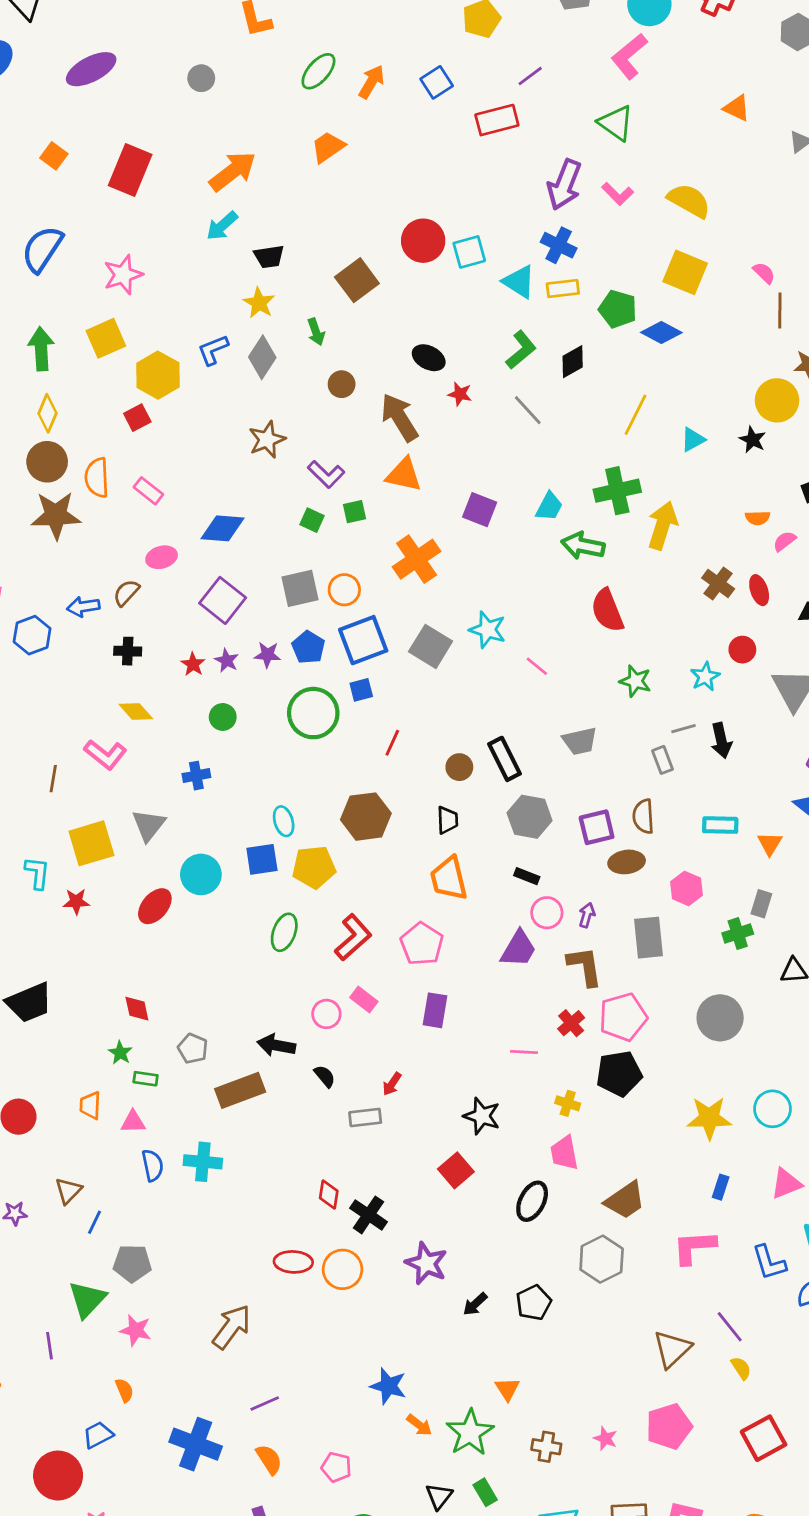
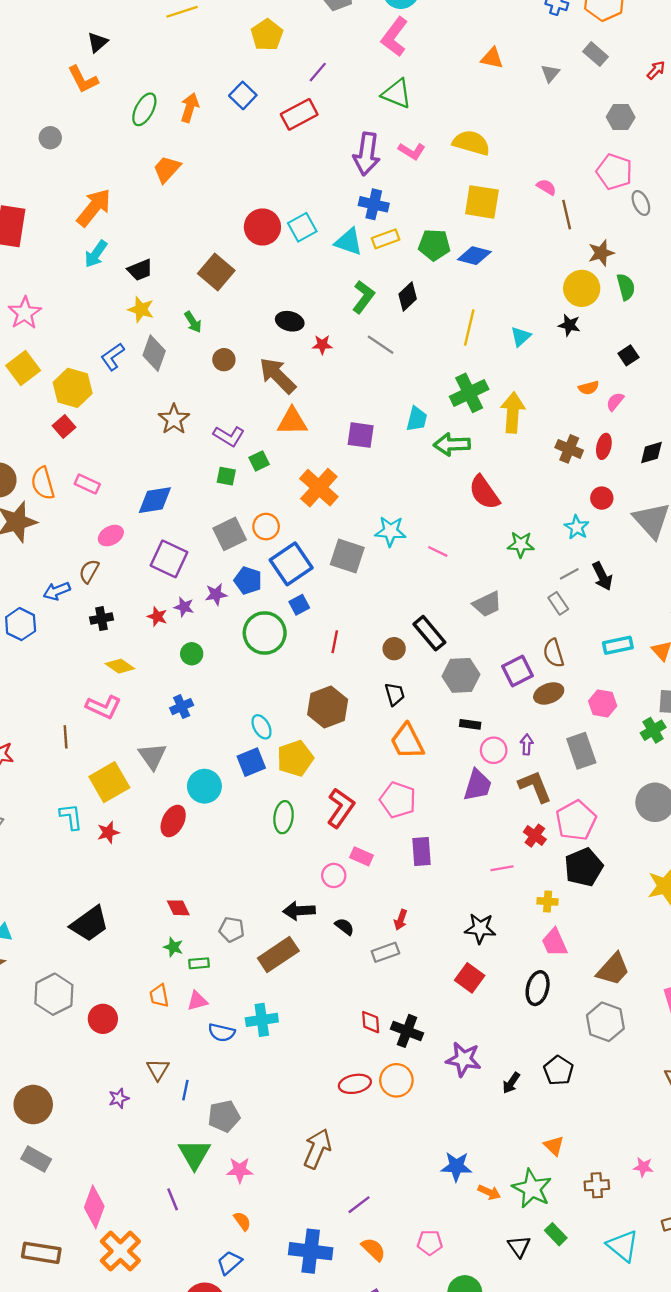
red ellipse: (759, 590) -> (604, 446), turned 45
blue semicircle: (153, 1165) -> (222, 1033), turned 128

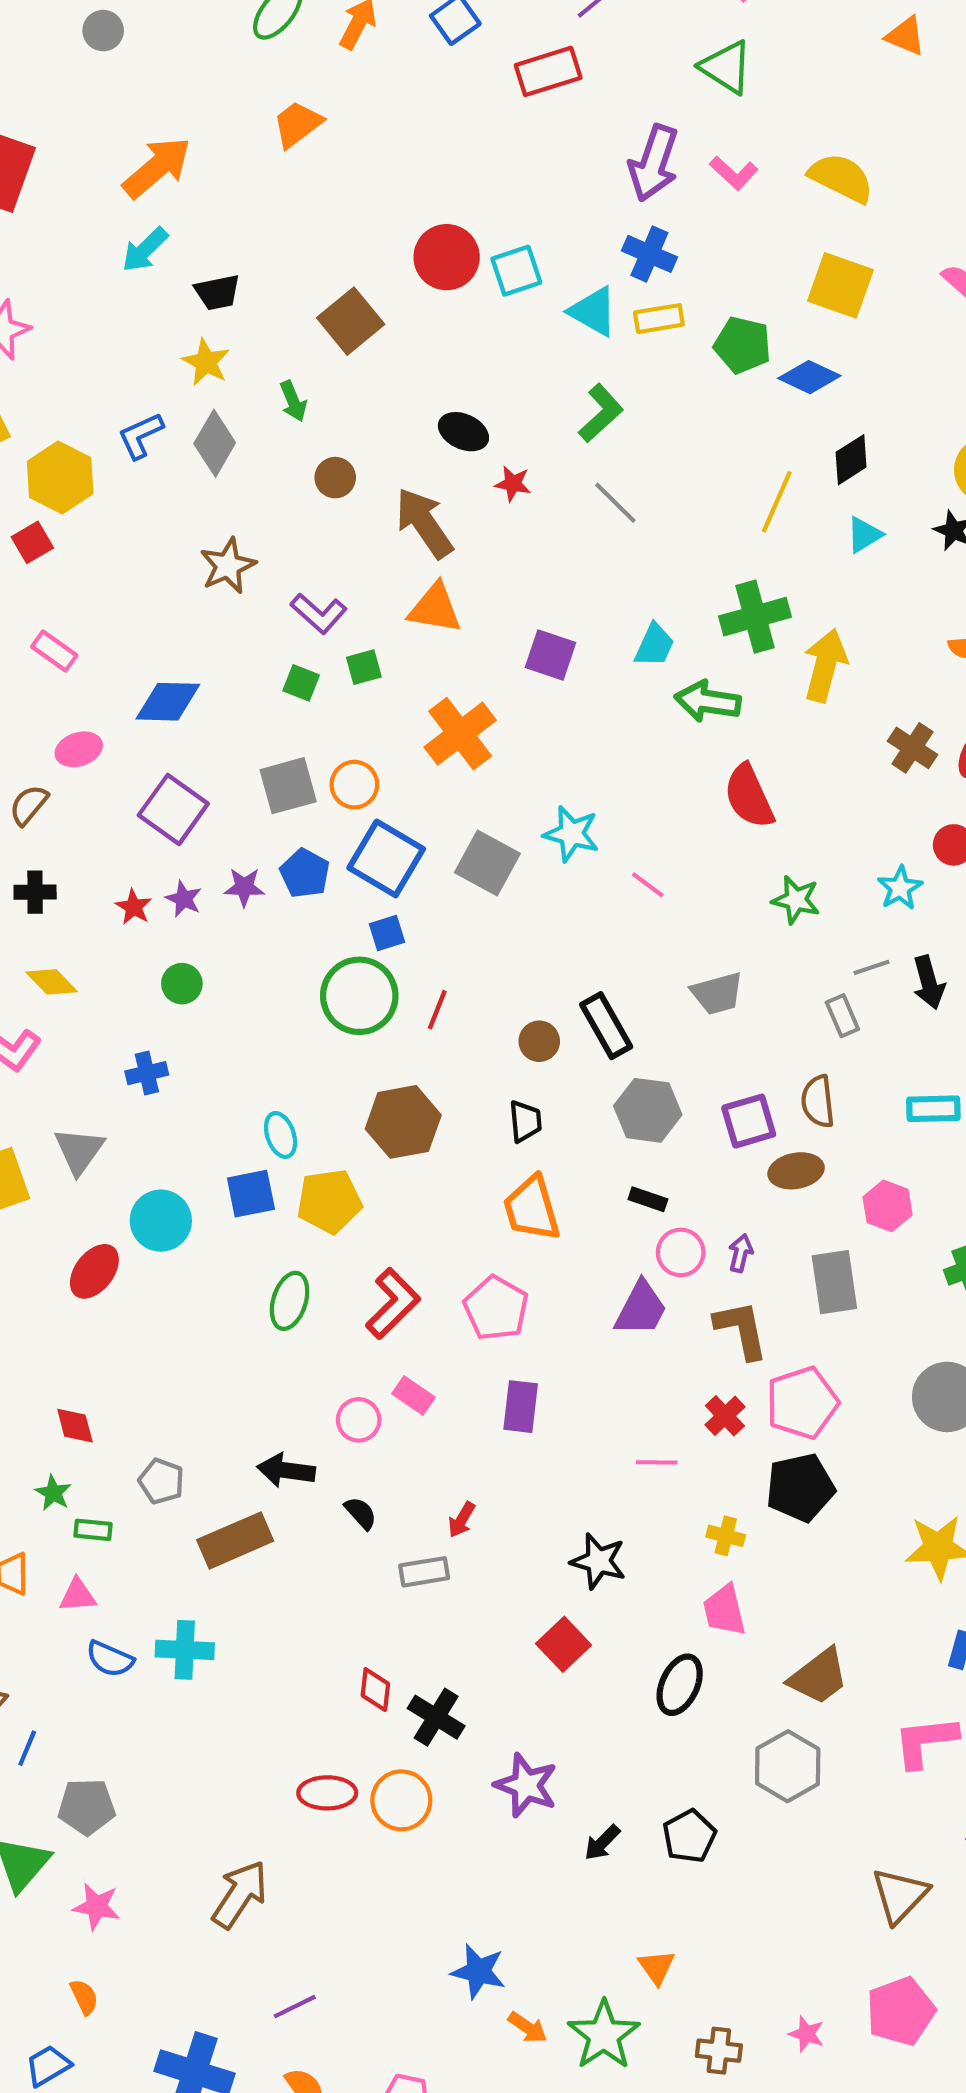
black diamond: (408, 296) -> (851, 460), moved
blue square: (291, 564) -> (386, 858), turned -36
green circle: (265, 633) -> (359, 996), moved

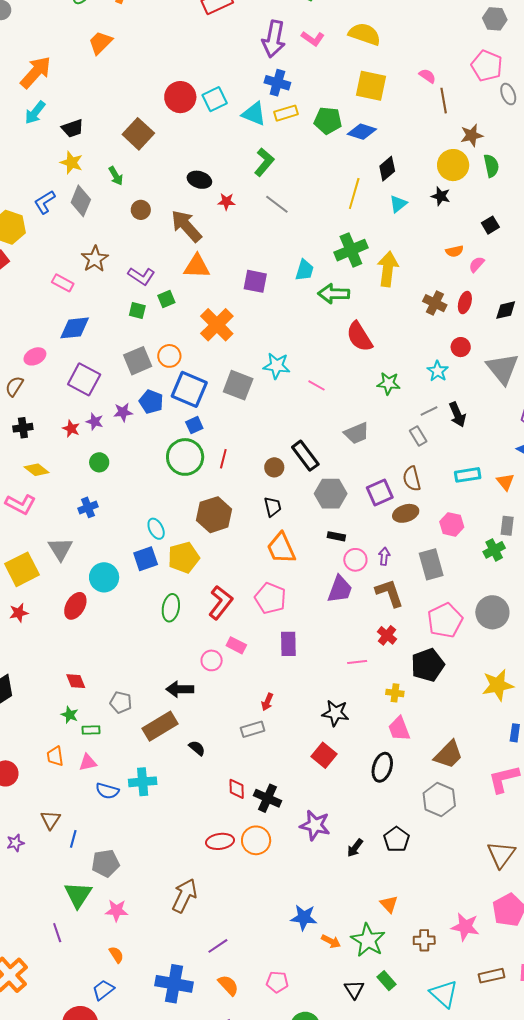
pink rectangle: (54, 651) -> (63, 283), moved
pink pentagon: (802, 1403) -> (445, 620), moved
black semicircle: (361, 1513) -> (197, 748), moved
pink star: (807, 2034) -> (465, 927), size x1.6

